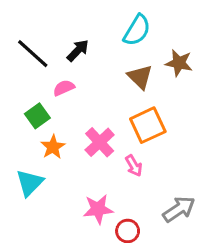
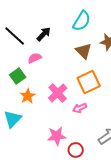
pink arrow: (134, 166) -> (80, 108), turned 96

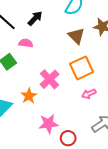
pink semicircle: (35, 58) -> (26, 43), turned 32
orange star: (28, 96) -> (29, 96), moved
pink arrow: (80, 108) -> (89, 94), moved

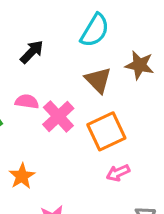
pink semicircle: (26, 43) -> (27, 102), moved
pink cross: (50, 79) -> (58, 116), moved

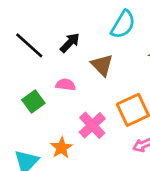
brown triangle: (98, 80) -> (102, 65), moved
pink cross: (58, 116) -> (92, 125), moved

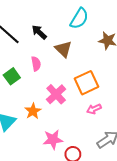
black arrow: (70, 43) -> (39, 32), turned -91
pink semicircle: (66, 85) -> (36, 64), turned 72

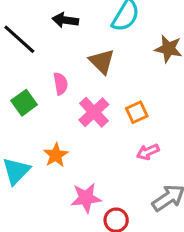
black arrow: (39, 32) -> (65, 20), moved, turned -35
orange square: (87, 83) -> (137, 112), size x0.6
pink cross: (56, 94) -> (94, 112), moved

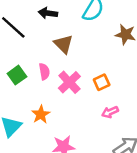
brown triangle: (102, 61) -> (63, 44), moved
pink semicircle: (61, 84) -> (44, 72), moved

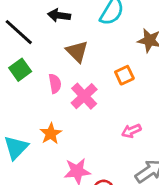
green square: (17, 75) -> (20, 70), moved
orange square: (102, 82) -> (124, 75), moved

